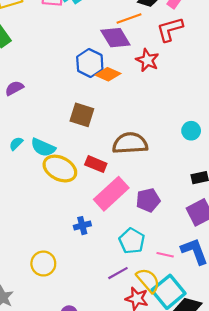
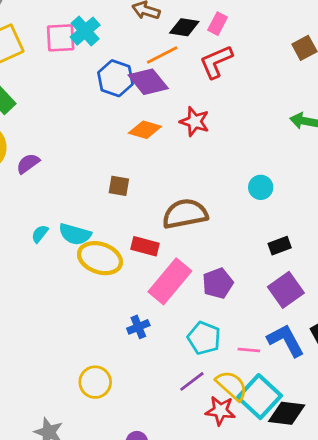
red star: (147, 60) -> (195, 122), moved
blue hexagon: (90, 63) -> (116, 78), moved
brown square: (82, 115) -> (119, 186), size x0.7

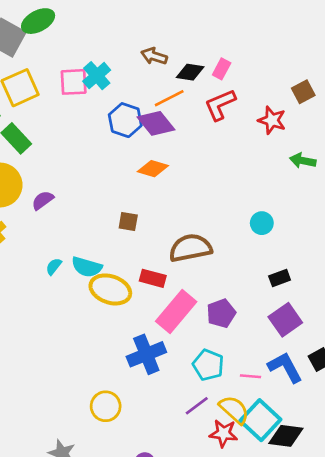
red star: (195, 122) -> (272, 120), moved
blue cross: (138, 327) -> (146, 354), size x1.8

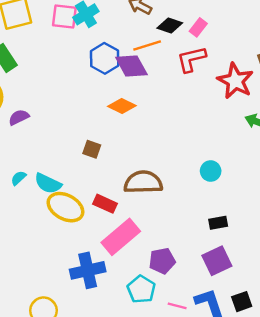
red star: (272, 120) -> (235, 81), size x1.4
purple pentagon: (221, 313) -> (162, 261), moved

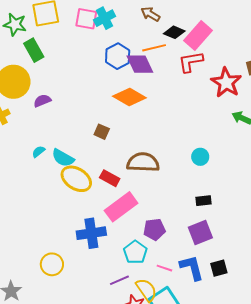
pink rectangle: (198, 27) -> (198, 35), size x1.8
orange diamond: (122, 106) -> (129, 97), size x1.4

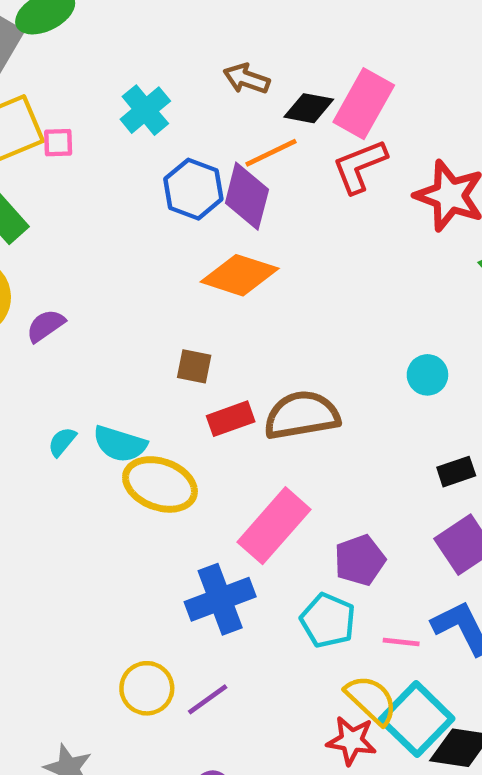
pink square: (86, 19) -> (58, 143), moved, size x0.6
purple diamond: (140, 64) -> (247, 196), turned 52
red rectangle: (110, 178) -> (231, 419), moved, turned -36
purple line: (119, 280) -> (208, 699), moved

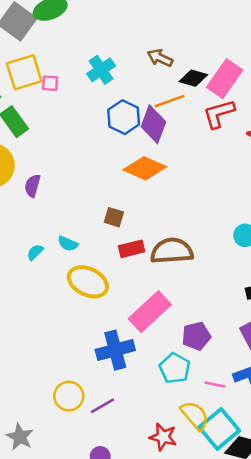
purple semicircle: (46, 326) -> (32, 186), turned -45
cyan semicircle: (120, 444) -> (68, 244), moved, size x0.7
red star: (352, 741) -> (163, 437), moved

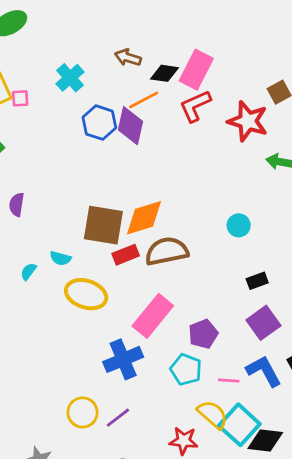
orange diamond: (145, 168) -> (144, 218), moved, turned -33
brown square: (114, 217) -> (103, 225), size x2.0

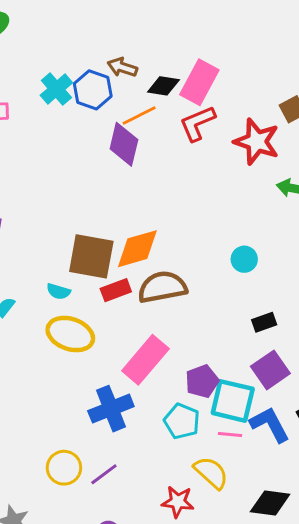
blue hexagon: (99, 123) -> (93, 90), moved
cyan semicircle: (60, 258) -> (58, 291), moved
cyan square: (239, 425) -> (233, 401), moved, turned -30

